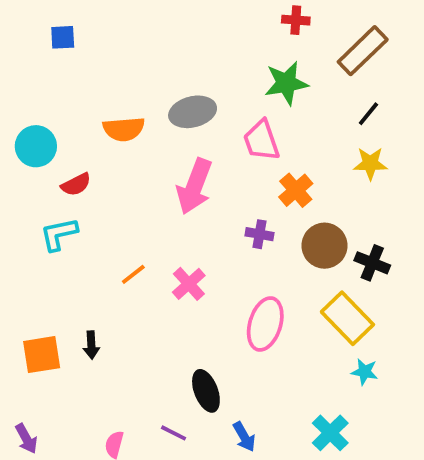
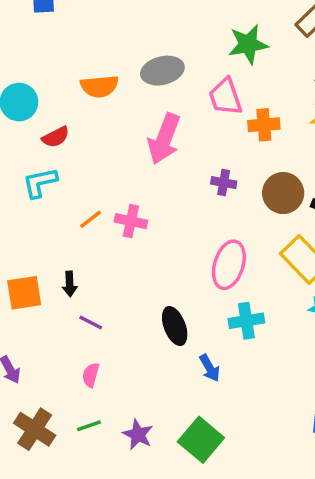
orange cross: (296, 190) -> (264, 125), moved, turned 36
orange line: (133, 274) -> (91, 219), moved
pink cross: (189, 284) -> (131, 221), moved, turned -36
purple line: (173, 433) -> (91, 323), moved
cyan cross: (330, 433) -> (246, 321), moved, turned 36

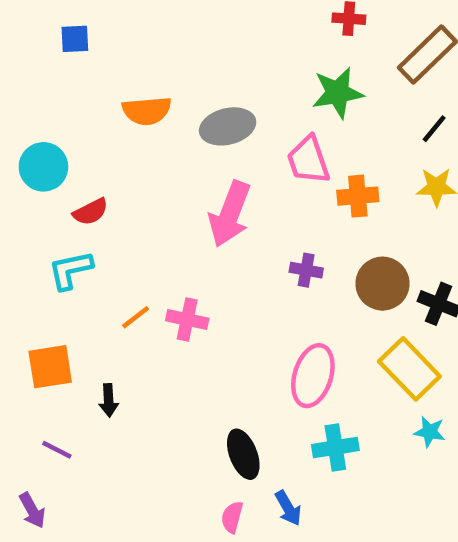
orange semicircle: (99, 86) -> (147, 111), moved
orange square: (24, 293) -> (50, 367), moved
purple line: (91, 323) -> (57, 450), moved
pink semicircle: (91, 375) -> (232, 517), moved

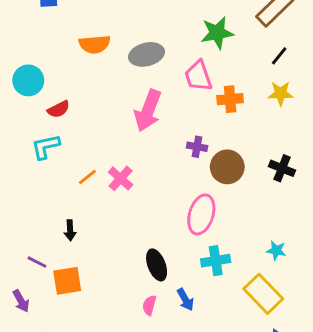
brown circle: (382, 284) -> (227, 167), moved
pink cross: (187, 320) -> (121, 178), turned 30
orange square: (50, 367) -> (67, 281), moved
yellow rectangle: (409, 369) -> (263, 294), moved

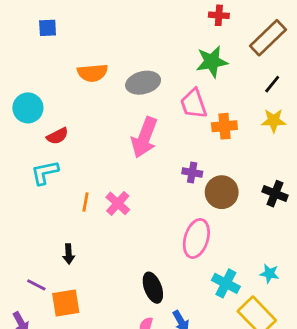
orange line: (87, 177) -> (85, 202), turned -42
cyan cross: (216, 261) -> (226, 283), moved, turned 36

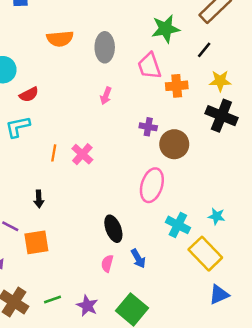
gray ellipse: (143, 83) -> (105, 47), turned -76
black line: (272, 84) -> (204, 50), moved
pink arrow: (144, 137) -> (106, 96), size x0.5
black cross: (275, 194) -> (221, 116), moved, size x1.4

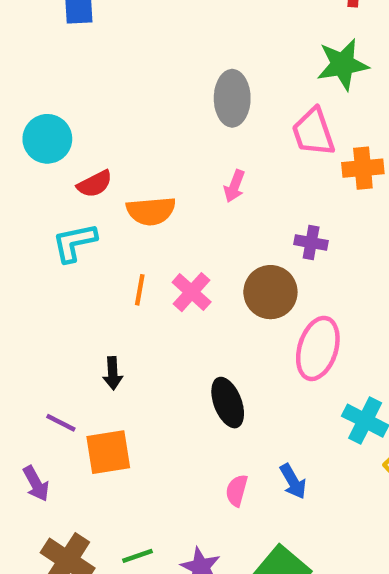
orange semicircle: (60, 39) -> (151, 211), moved
brown circle: (174, 144) -> (270, 292), moved
black ellipse: (113, 229) -> (228, 403), moved

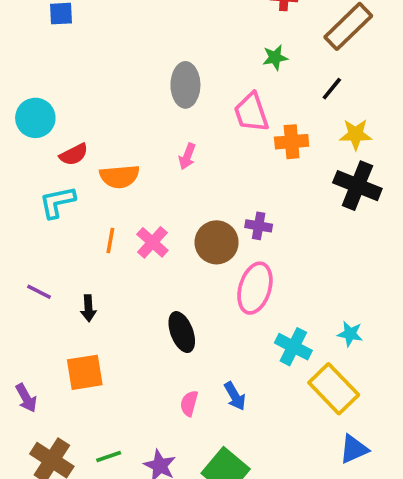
green star: (343, 64) -> (275, 58), size x0.6
purple cross: (311, 243) -> (259, 226), moved
purple line: (61, 423) -> (39, 292), moved

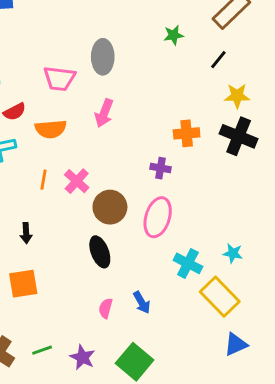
pink trapezoid: (251, 112) -> (59, 78), moved, turned -64
orange cross: (292, 142) -> (187, 133), moved
pink arrow: (187, 156) -> (104, 113), size x1.4
brown circle: (217, 242) -> (110, 207), moved

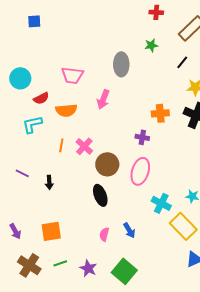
gray ellipse: (103, 57) -> (121, 64), moved
orange square: (23, 284) -> (51, 231), moved

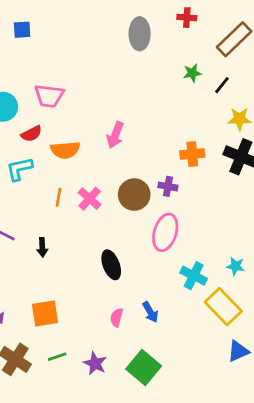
green star: (151, 45) -> (192, 73), moved
gray ellipse: (121, 64) -> (140, 34), moved
pink trapezoid: (72, 75) -> (49, 96), moved
brown circle: (107, 164) -> (134, 195), moved

